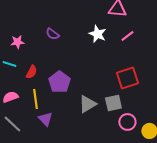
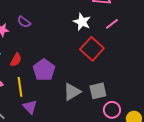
purple semicircle: (52, 34) -> (24, 22), moved
red square: (127, 78) -> (92, 49), moved, turned -30

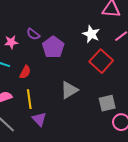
purple pentagon: (44, 70) -> (53, 47), moved
gray triangle: (72, 92) -> (69, 90), moved

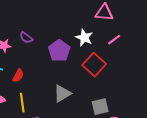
purple pentagon: (53, 47) -> (59, 51), moved

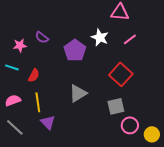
red square: (94, 65) -> (121, 74), moved

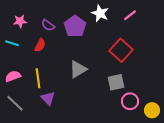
purple semicircle: (42, 37) -> (48, 25), moved
red semicircle: (34, 75) -> (40, 45), moved

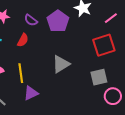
pink line: (130, 15) -> (111, 18), moved
red square: (121, 50) -> (104, 45), turned 30
purple triangle: (48, 98) -> (31, 93), turned 49

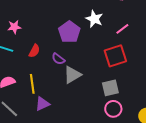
purple semicircle: (31, 20) -> (58, 59), moved
pink circle: (113, 96) -> (113, 109), moved

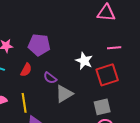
white star: (94, 19) -> (84, 61), moved
pink line: (122, 29) -> (114, 48), turned 32
purple pentagon: (69, 32) -> (39, 45), moved, turned -30

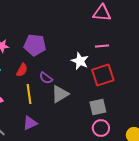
pink line: (114, 48) -> (102, 46), moved
yellow line: (24, 103) -> (29, 94), moved

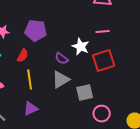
purple semicircle: (46, 78) -> (62, 59), moved
gray square: (98, 107) -> (85, 93), moved

